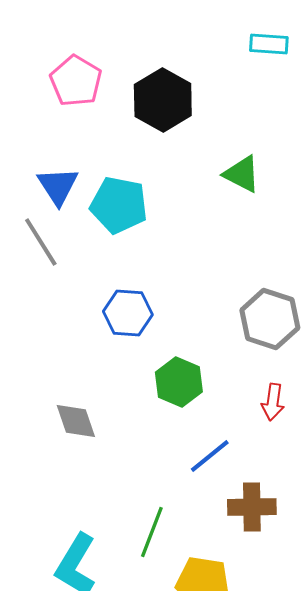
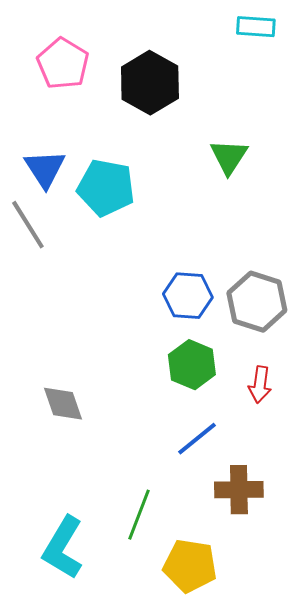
green triangle: (242, 174) -> (229, 157), turned 36
blue hexagon: (128, 313) -> (188, 296), moved
green hexagon: (179, 382) -> (192, 365), moved

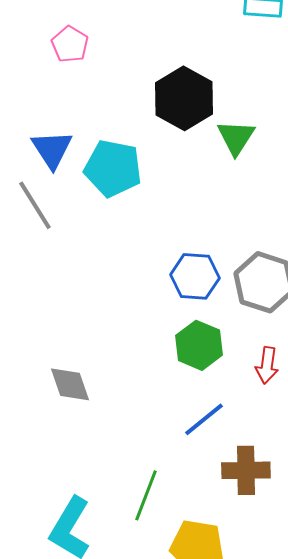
pink pentagon: (63, 64) -> (70, 44), size x0.7
black hexagon: (150, 83) -> (184, 98), moved

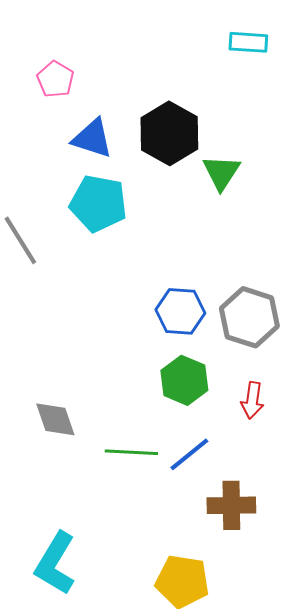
blue triangle: (52, 149) -> (92, 138), moved, turned -39
green line: (146, 495) -> (131, 452), moved, turned 72

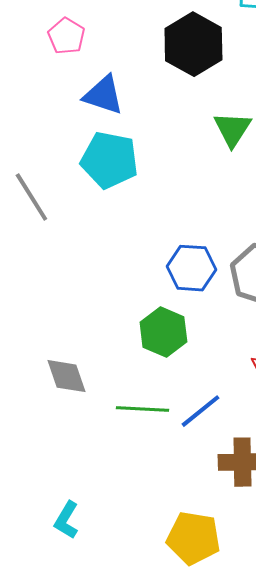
black hexagon: (169, 133) -> (193, 44), moved
green hexagon: (184, 380) -> (163, 332), moved
cyan L-shape: (55, 563) -> (66, 520), size x0.6

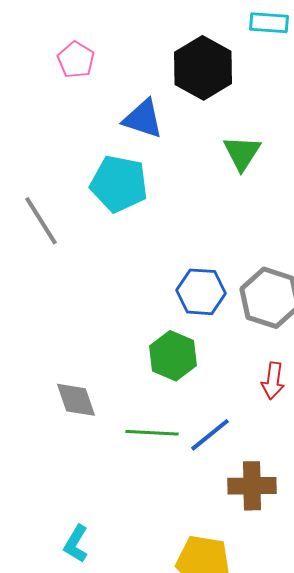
blue triangle: (103, 95) -> (143, 119), moved

